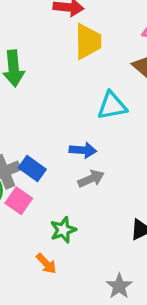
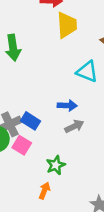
cyan triangle: (112, 106) -> (87, 72), turned 35
orange arrow: (46, 263) -> (44, 191), turned -112

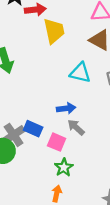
gray arrow: (74, 126) -> (76, 127), turned -102
pink square: (22, 145) -> (57, 142), moved

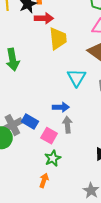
cyan triangle: (80, 73) -> (77, 78), turned 42
gray arrow: (76, 127) -> (67, 125), turned 35

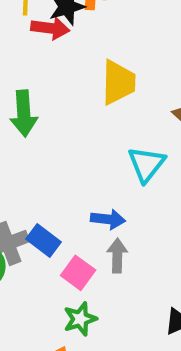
red arrow: (44, 18) -> (50, 28), moved

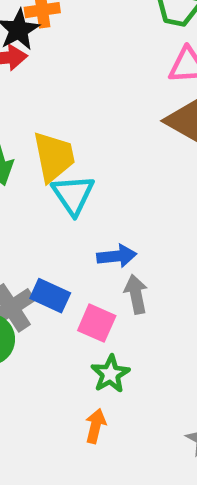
yellow trapezoid: (118, 82) -> (54, 157), moved
cyan triangle: (146, 164) -> (73, 195), moved

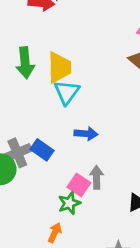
gray arrow: (136, 294) -> (97, 177), moved
pink square: (97, 323) -> (79, 185), moved

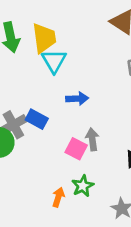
green star: (69, 203) -> (83, 186), moved

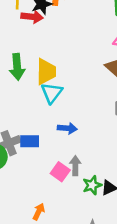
blue rectangle: (37, 119) -> (30, 141), turned -36
green star: (83, 186) -> (92, 185), moved

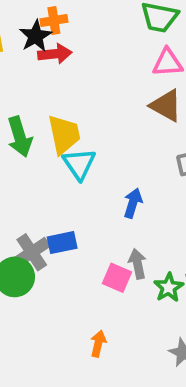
red arrow: (32, 17) -> (55, 54), moved
blue arrow: (67, 128) -> (133, 203), moved, turned -66

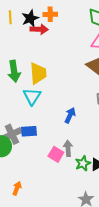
orange cross: (54, 21) -> (50, 14), moved
cyan triangle: (79, 164) -> (32, 96), moved
orange arrow: (98, 344) -> (17, 188), moved

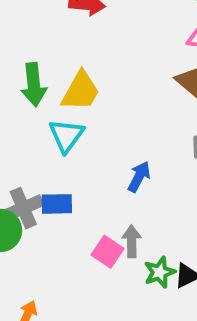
yellow trapezoid: (38, 73) -> (81, 91), turned 30

